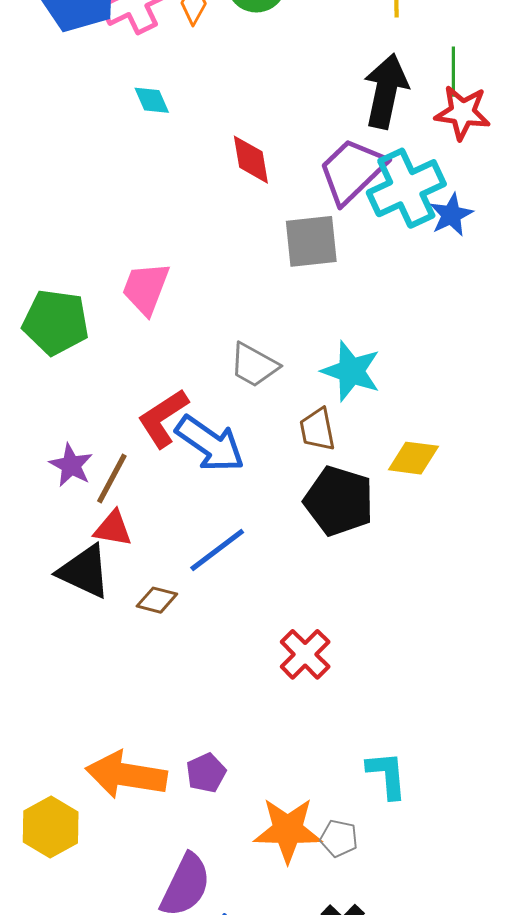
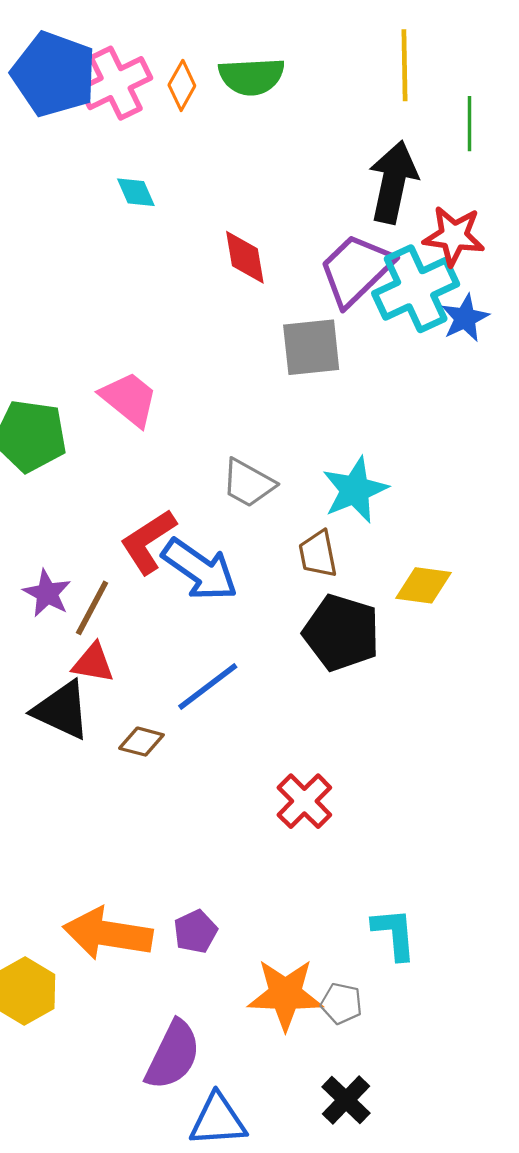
green line: (453, 72) -> (470, 124), moved
red star: (463, 113) -> (454, 236), moved
pink trapezoid: (146, 288) -> (129, 399), turned 108
cyan star: (351, 371) -> (355, 490), turned 30

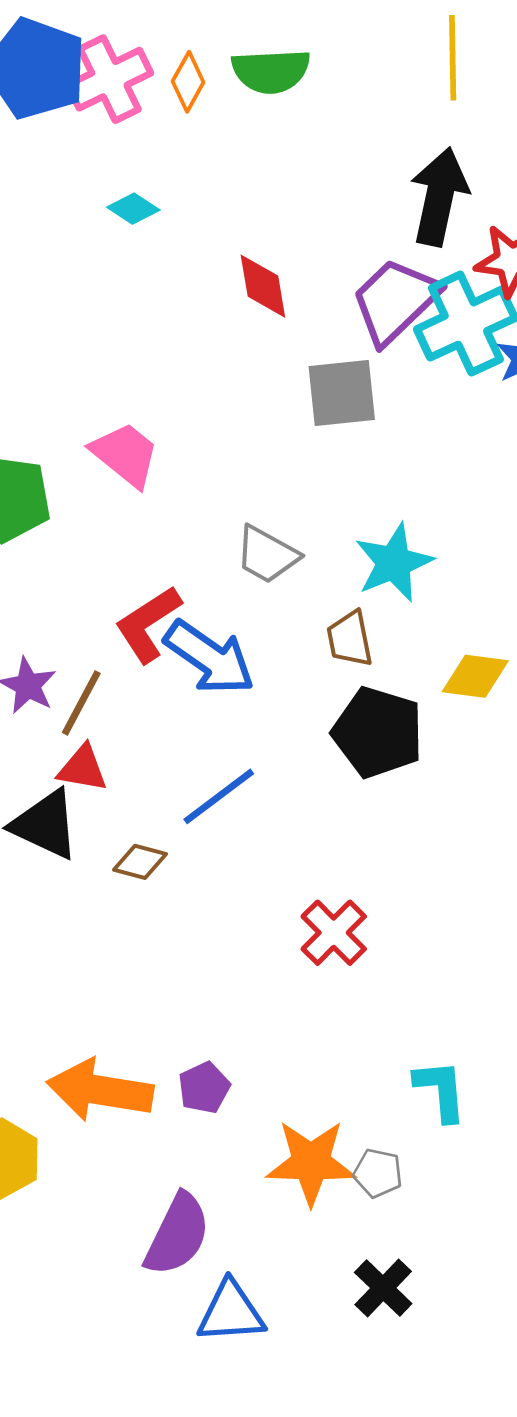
cyan diamond: (136, 192) -> (133, 209), turned -33

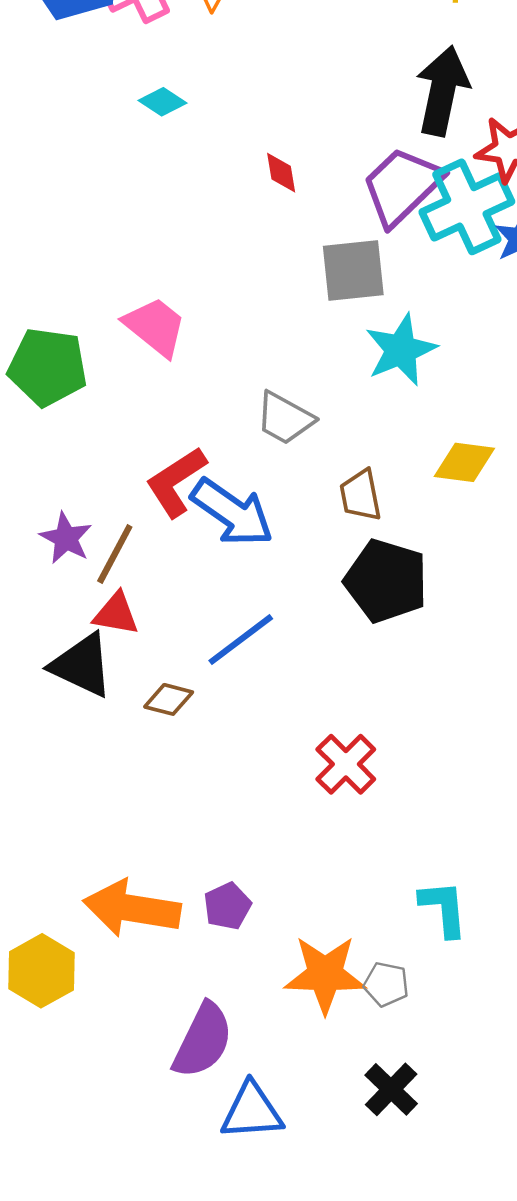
red diamond: (263, 286) -> (281, 173), size x0.7
cyan star: (394, 563) -> (401, 350), moved
yellow diamond: (475, 676) -> (464, 462), moved

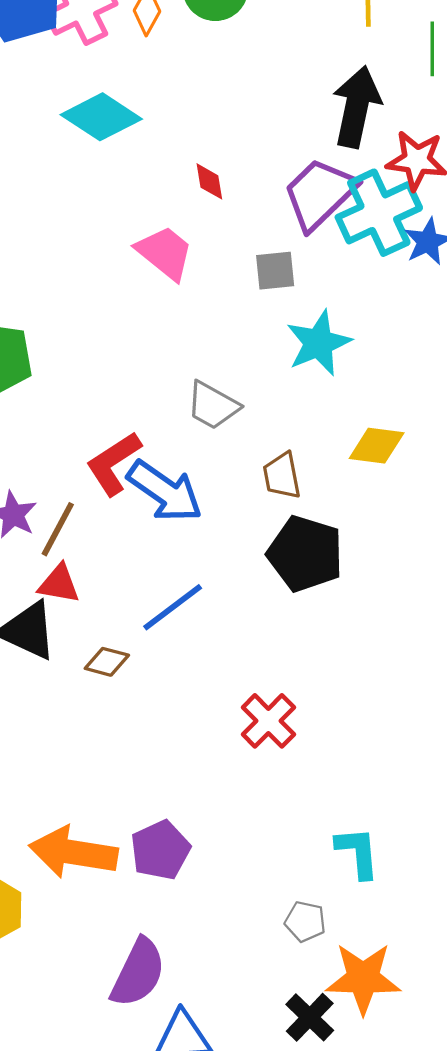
cyan diamond: (163, 102) -> (101, 117), size x1.8
gray square: (353, 270) -> (275, 271), size x0.7
pink trapezoid: (155, 327) -> (165, 253), moved
purple pentagon: (227, 906) -> (160, 850), size x1.4
orange star: (325, 974) -> (363, 978), moved

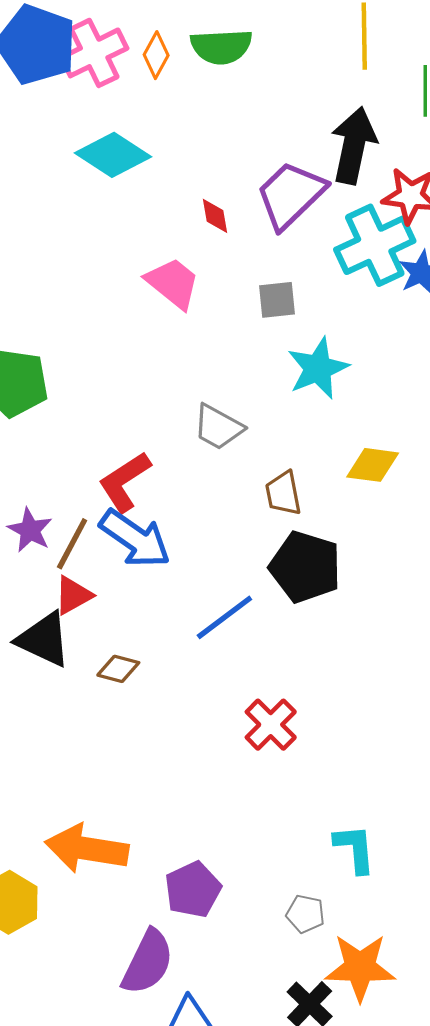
purple trapezoid: (320, 194) -> (291, 195), moved
blue arrow: (165, 491) -> (135, 539), moved
red triangle: (59, 584) -> (73, 595), turned -39
blue line: (173, 607) -> (224, 617), moved
purple pentagon: (160, 850) -> (193, 890), moved

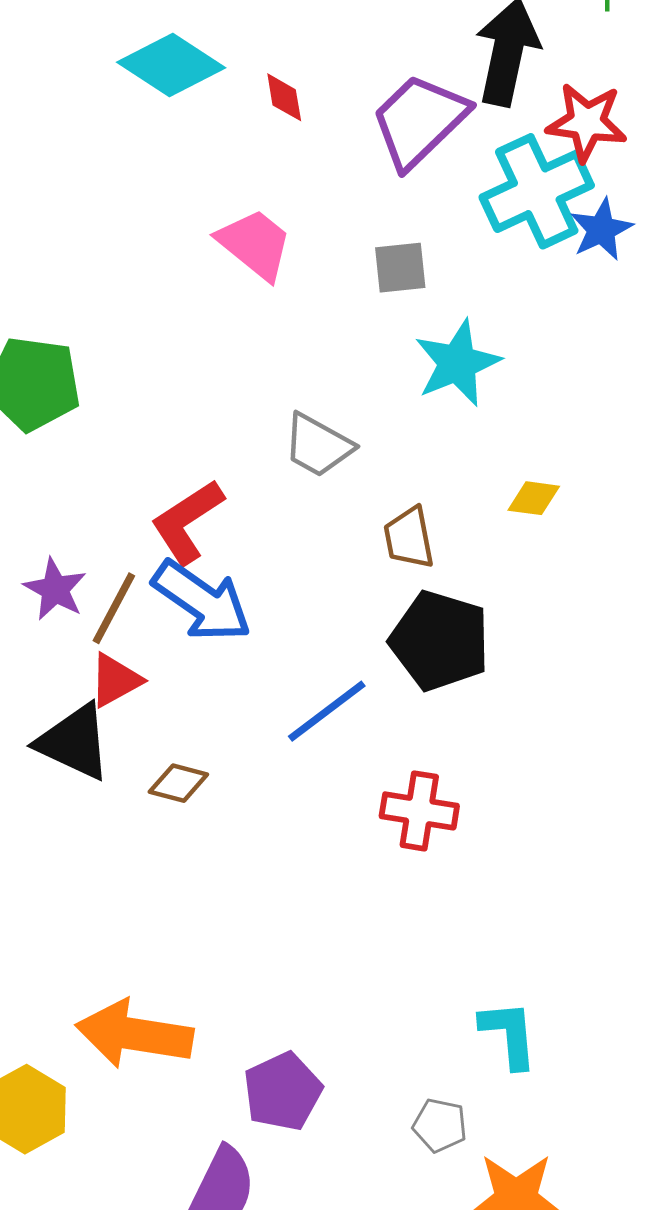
red diamond: (215, 216) -> (284, 97), moved
yellow diamond: (373, 465) -> (534, 498), size x0.7
red cross: (271, 725) -> (419, 811), moved, turned -36

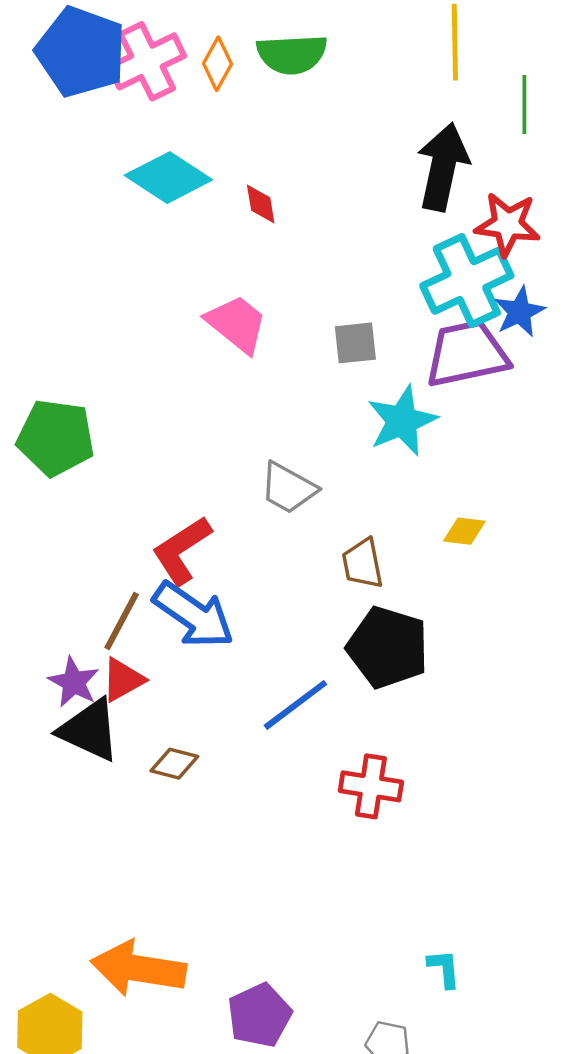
purple trapezoid: (419, 121) -> (467, 354), moved, turned 32
purple star: (55, 589) -> (74, 682), moved
cyan L-shape: (509, 1034) -> (444, 969), size x0.7

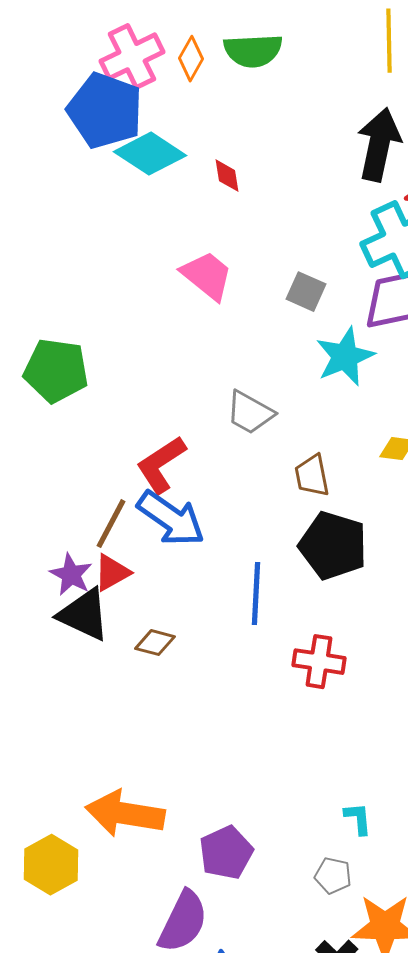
blue pentagon: (81, 52) -> (105, 111), moved
gray square: (355, 343) -> (306, 292), turned 30
blue line: (295, 705) -> (256, 594), turned -50
cyan L-shape: (444, 969) -> (358, 819), moved

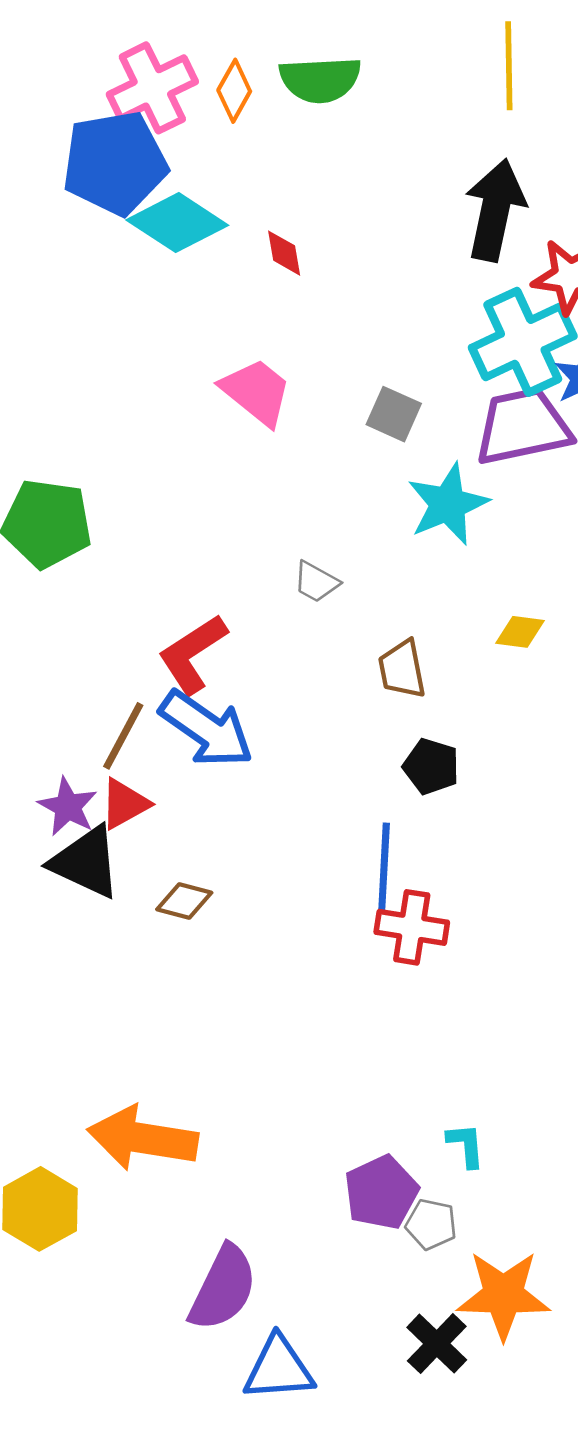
blue pentagon: (105, 111) -> (115, 163), turned -30
gray trapezoid: (250, 413) -> (316, 582), size x0.7
black pentagon: (333, 546) -> (431, 766), size x0.6
blue line: (256, 594) -> (384, 866), moved
purple pentagon: (226, 853) -> (381, 1192), moved

